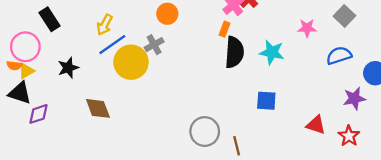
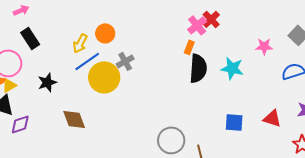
orange circle: (167, 14) -> (105, 33), moved
blue square: (266, 101) -> (234, 122), moved
red triangle: (316, 125) -> (272, 118), moved

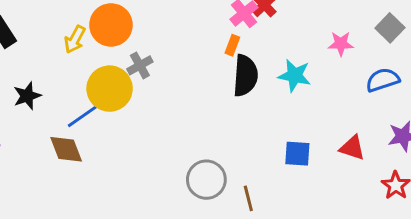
orange circle: (105, 33) -> (111, 25), size x1.5
blue line: (87, 61) -> (85, 115), moved

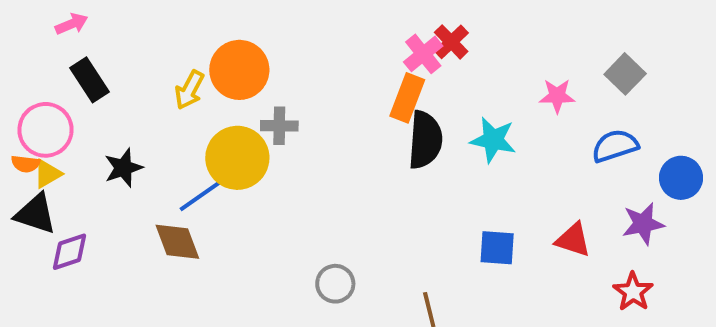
orange rectangle: (232, 45) -> (407, 98), size x1.6
gray cross: (140, 65) -> (279, 126), turned 30
gray circle: (206, 180) -> (335, 284), moved, size x0.7

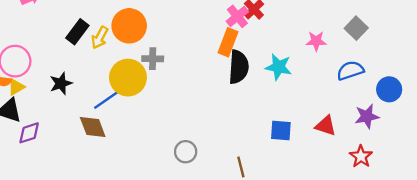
black rectangle: (89, 80) -> (77, 32), moved, turned 70

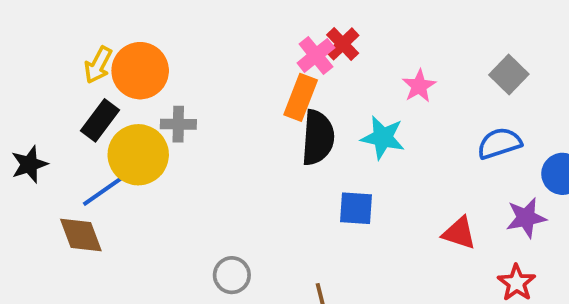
black rectangle: (77, 32) -> (100, 120), moved
yellow arrow: (100, 38) -> (98, 65), moved
pink star: (316, 41) -> (419, 86), moved, turned -30
blue square: (281, 131) -> (356, 208), moved

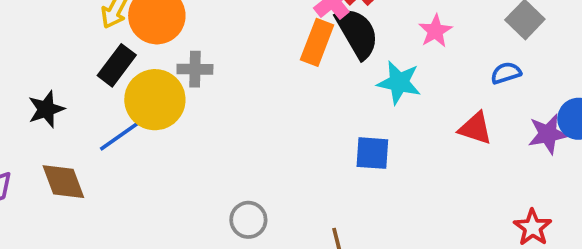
black semicircle: (318, 138) -> (357, 33), moved, turned -34
blue semicircle: (499, 143) -> (506, 73), moved, size x0.7
purple star: (526, 218) -> (548, 134), moved
red triangle: (459, 233) -> (475, 128), moved
brown diamond: (81, 235) -> (63, 182), moved

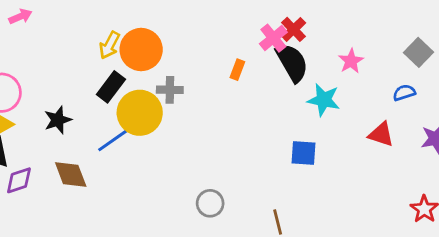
orange rectangle: (317, 42) -> (237, 70), moved, size x0.6

